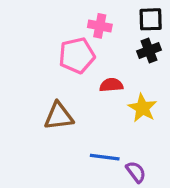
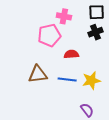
yellow star: (142, 108) -> (91, 80), moved, turned 30
blue line: (105, 157) -> (67, 79), moved

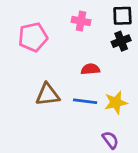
pink pentagon: (49, 35) -> (33, 37), moved

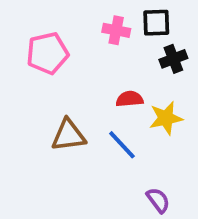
black square: (122, 16) -> (156, 23), moved
blue line: (85, 101) -> (122, 145), turned 40
yellow star: (116, 103) -> (166, 118), moved

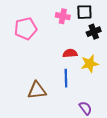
brown triangle: (68, 135) -> (37, 90), moved
blue line: (122, 145) -> (66, 78), turned 42

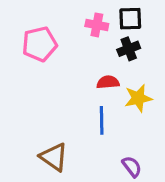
black cross: (94, 32) -> (129, 49), moved
brown triangle: (37, 90) -> (54, 157), moved, turned 42

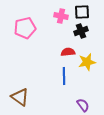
brown triangle: (54, 157) -> (20, 97), moved

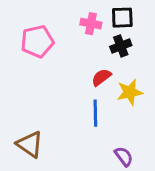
red semicircle: (68, 52) -> (101, 77), turned -32

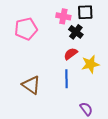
black cross: (121, 46) -> (76, 32), moved, turned -32
brown triangle: (30, 144) -> (31, 85), moved

